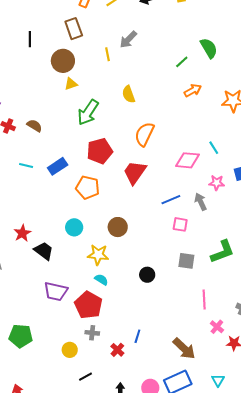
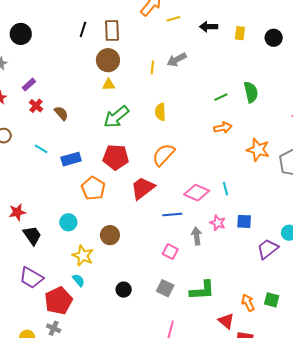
brown rectangle: (74, 29) -> (112, 30), moved
blue line: (171, 200) -> (172, 215), moved

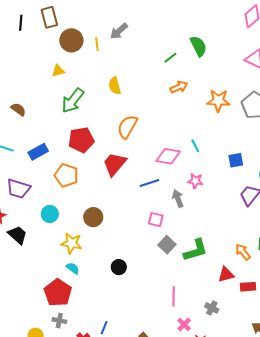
brown circle: (108, 60) -> (71, 40), moved
blue square: (244, 221) -> (236, 160), moved
purple trapezoid: (31, 278) -> (18, 189), moved
gray square: (165, 288) -> (167, 245), moved, turned 30
red triangle: (226, 321) -> (226, 275), turned -42

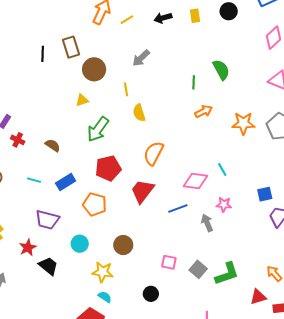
yellow line: (97, 44) -> (126, 89), moved
green line: (170, 58) -> (194, 82), turned -48
brown semicircle: (18, 109) -> (53, 145), moved
blue square: (236, 160) -> (265, 194), moved
pink square: (156, 220) -> (169, 262), moved

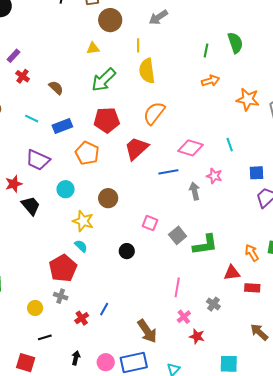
yellow semicircle: (139, 113) -> (147, 71), size x1.4
cyan line: (222, 169) -> (230, 145), moved

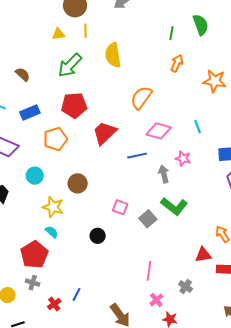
yellow line: (138, 45) -> (86, 31), moved
orange arrow: (211, 81) -> (177, 63), turned -48
orange semicircle: (154, 113) -> (141, 98), moved
orange pentagon: (87, 153) -> (55, 139), turned 30
green L-shape: (205, 245) -> (174, 206), moved, turned 48

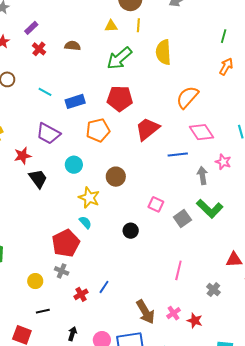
brown semicircle: (23, 74) -> (73, 46), moved, turned -42
pink diamond: (159, 131) -> (201, 132), turned 35
pink cross: (156, 300) -> (173, 313), moved

